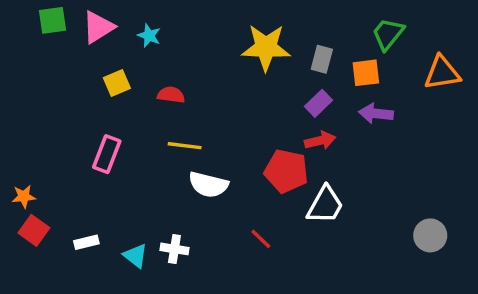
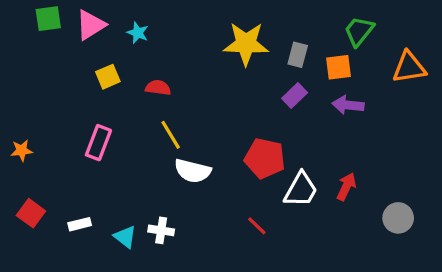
red arrow: (320, 141) -> (346, 187), moved, turned -52
yellow line: (185, 146) -> (171, 135), turned 52
orange star: (24, 196) -> (22, 150), moved
red line: (261, 239) -> (257, 226), moved

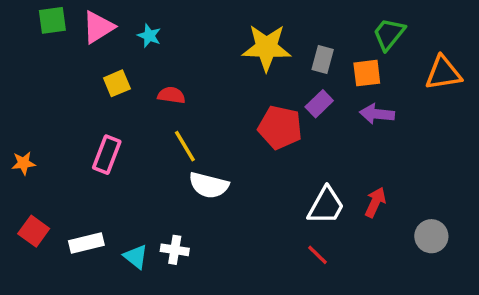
red pentagon: (265, 158) -> (280, 127), moved
white rectangle: (80, 224) -> (86, 243), size x1.4
red line: (257, 226) -> (318, 255), moved

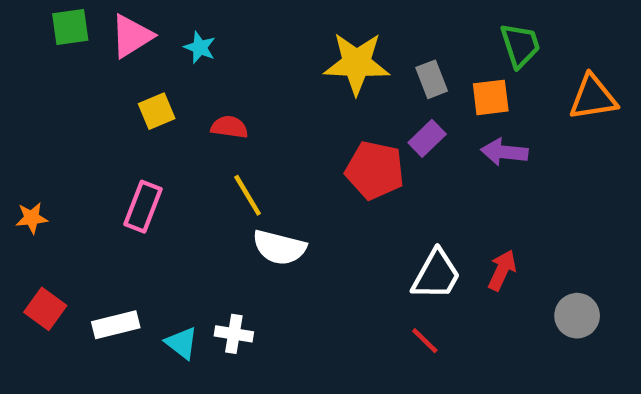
green trapezoid: (389, 34) -> (520, 45), turned 123
gray rectangle: (323, 59) -> (432, 79), turned -36

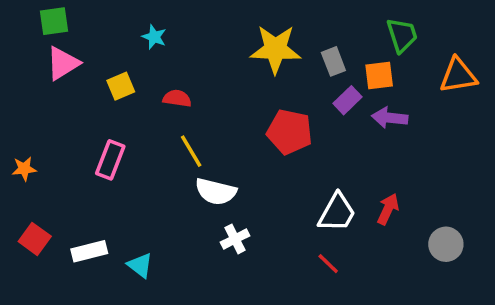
pink triangle: (132, 36) -> (63, 63), moved
purple rectangle: (427, 138) -> (347, 100), moved
white cross: (234, 334) -> (235, 239), moved, turned -36

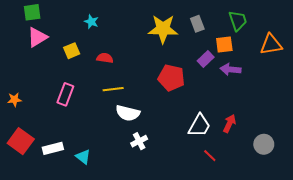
gray rectangle: (333, 61) -> (197, 24), moved
yellow line: (191, 151) -> (113, 89), turned -66
red square: (35, 239) -> (21, 141), size x1.4
red line: (328, 264) -> (210, 156), moved

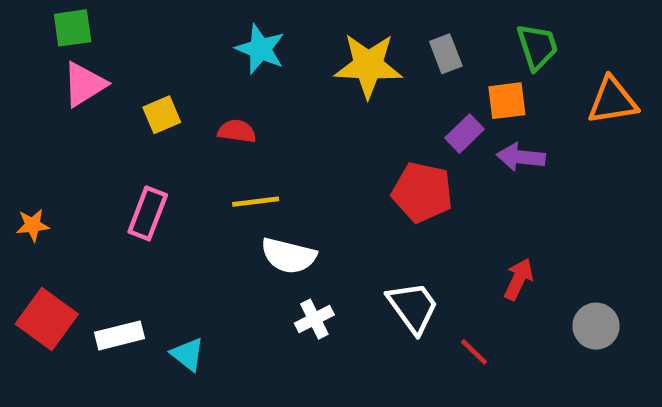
cyan star: (91, 22) -> (260, 49), moved, size x1.5
red pentagon: (171, 78) -> (422, 192), moved
white trapezoid: (199, 126) -> (413, 307), moved, turned -65

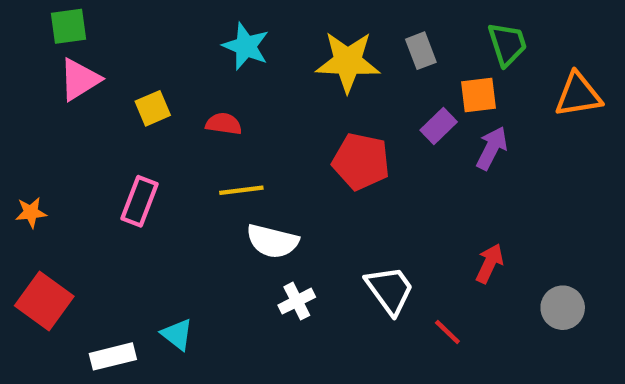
purple arrow: (521, 157) -> (492, 148), turned 111
red pentagon: (422, 192) -> (361, 161), moved
white rectangle: (120, 335) -> (113, 356), moved

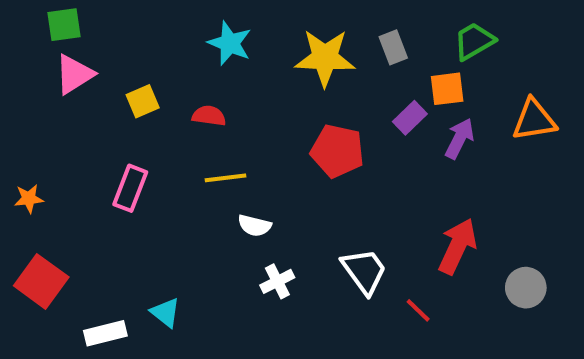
green trapezoid: (507, 44) -> (474, 41), turned -102
orange triangle: (578, 95) -> (534, 120), moved
white semicircle: (272, 241) -> (255, 225), size x0.7
red arrow: (490, 263) -> (457, 246), size x1.5

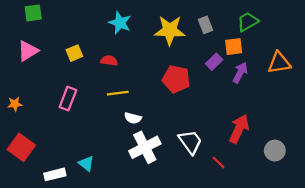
pink triangle: (74, 74) -> (28, 51), moved
white cross: (277, 281) -> (145, 147), size x1.8

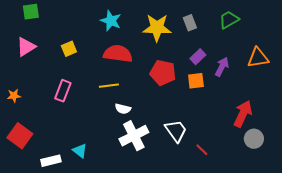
orange square: (234, 47) -> (196, 81), moved
red semicircle: (109, 61) -> (118, 54), moved, size x1.8
red arrow: (239, 129) -> (243, 114), moved

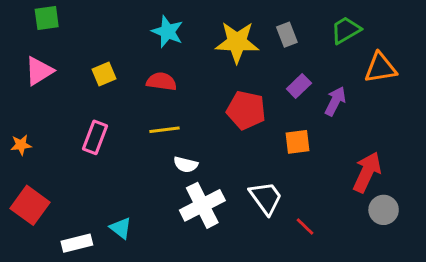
red semicircle: (118, 54) -> (161, 81), moved, size x0.7
orange triangle: (258, 58) -> (381, 68), moved
orange square: (196, 81) -> (297, 142), moved

